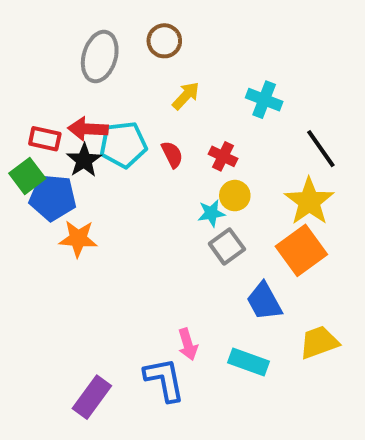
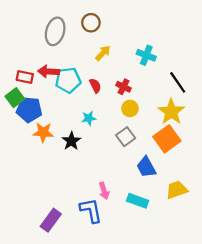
black star: (84, 160) -> (71, 141), moved
cyan star: (211, 213) -> (89, 118), moved

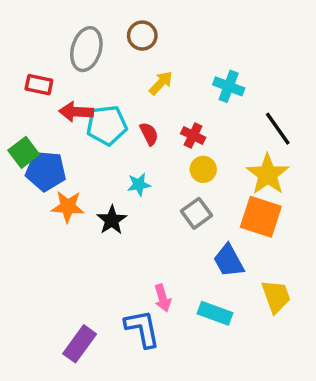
red rectangle: (25, 77) -> (39, 85), moved
orange square: (167, 139) -> (261, 217), turned -36
yellow trapezoid: (177, 190) -> (276, 296), turned 90

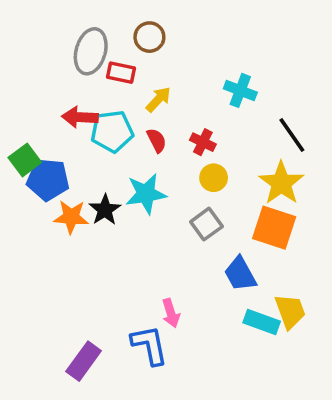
yellow arrow: (161, 83) -> (158, 99), moved
red rectangle: (39, 85) -> (121, 73), moved
cyan star: (139, 185) -> (146, 194), size x1.6
black star: (112, 220) -> (105, 210), moved
cyan rectangle: (215, 313) -> (262, 322), moved

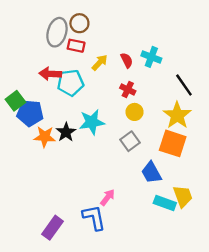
brown circle: (149, 37) -> (79, 23), moved
red semicircle: (157, 140) -> (127, 60), moved
pink arrow: (171, 313) -> (108, 197), turned -126

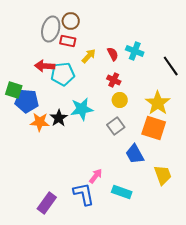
black line: (184, 85) -> (171, 66), moved
green square: (15, 101) -> (14, 90), turned -36
cyan rectangle: (165, 203) -> (122, 192), moved

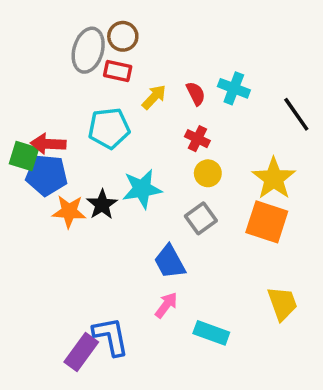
red arrow: (45, 66) -> (48, 144), moved
blue trapezoid: (135, 154) -> (170, 262), moved
blue L-shape: (84, 194) -> (111, 336), moved

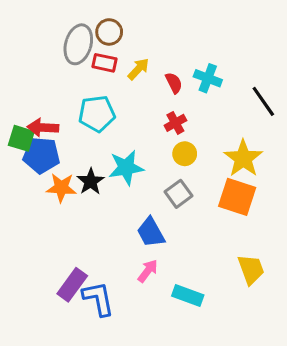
yellow arrow: (154, 97) -> (138, 69), moved
red cross: (197, 139) -> (175, 123), turned 35
purple rectangle: (81, 352) -> (72, 285), moved

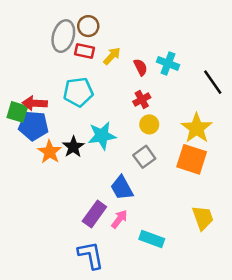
orange star: (61, 188) -> (50, 152), turned 30
purple rectangle: (72, 285) -> (94, 214), moved
blue L-shape: (98, 299) -> (91, 255), moved

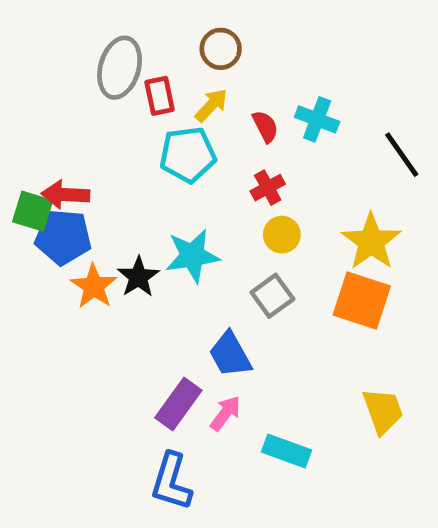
brown circle: (88, 26) -> (221, 49), moved
red rectangle: (85, 51) -> (160, 96), turned 66
cyan pentagon: (78, 92) -> (188, 155), moved
blue L-shape: (91, 255) -> (171, 482), turned -152

